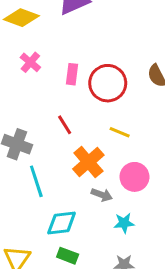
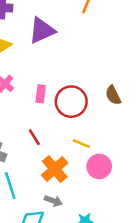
pink circle: (134, 177) -> (99, 166), moved
gray arrow: (102, 195) -> (53, 201), moved

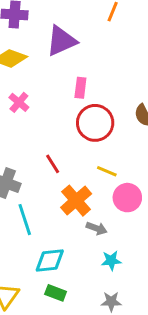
pink rectangle: (41, 94) -> (80, 88), moved
gray arrow: (53, 201) -> (97, 228), moved

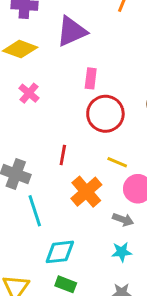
red line: (53, 164) -> (63, 155), turned 42
gray arrow: (97, 228) -> (123, 220), moved

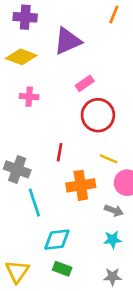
pink rectangle: (91, 78) -> (85, 83), turned 48
pink cross: (29, 93) -> (29, 97), turned -36
orange cross: (86, 192) -> (81, 185), turned 32

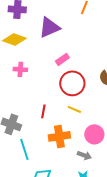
yellow line: (109, 159) -> (74, 109), moved

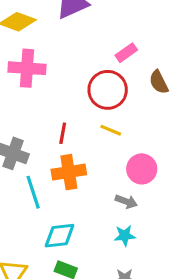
pink rectangle: (62, 59) -> (126, 53), moved
pink cross: (20, 69) -> (27, 68), size x1.6
orange cross: (59, 136) -> (69, 172), moved

